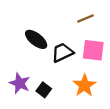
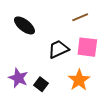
black ellipse: (36, 39) -> (24, 25), moved

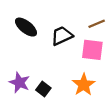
brown line: (80, 17) -> (97, 24), moved
black trapezoid: (58, 49) -> (62, 36), moved

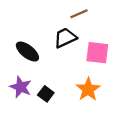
brown line: (97, 24) -> (79, 14), moved
black ellipse: (26, 27) -> (27, 52), moved

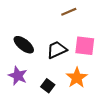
black trapezoid: (65, 38) -> (57, 50), moved
black square: (46, 94) -> (48, 86), moved

